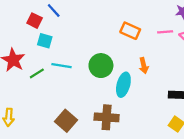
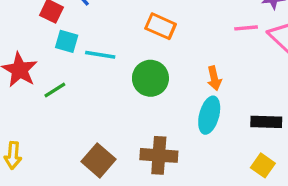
orange rectangle: (130, 31) -> (161, 26), moved
cyan line: (62, 66) -> (100, 55), moved
cyan ellipse: (123, 85) -> (209, 115), moved

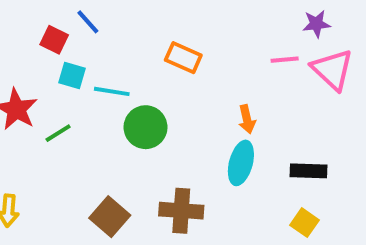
green circle: (150, 78) -> (146, 127), moved

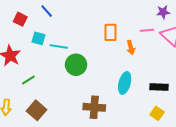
red square: (54, 40) -> (20, 19), moved
orange rectangle: (183, 58) -> (110, 32), moved, turned 66
orange arrow: (247, 119) -> (131, 48), moved
green line: (58, 133) -> (28, 80), moved
brown square: (110, 217) -> (37, 110), moved

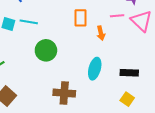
cyan line: (59, 47) -> (29, 22), moved

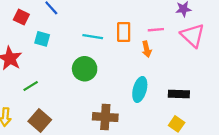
pink line: (117, 16) -> (156, 30), moved
cyan line: (29, 22) -> (93, 37), moved

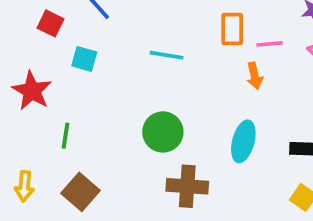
orange rectangle: (124, 32) -> (232, 29), moved
green circle: (85, 69) -> (163, 132), moved
green line: (31, 86) -> (66, 136), turned -49

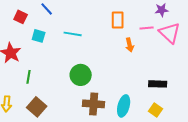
pink line: (270, 44) -> (147, 28), moved
cyan line: (167, 55) -> (73, 34), moved
cyan ellipse: (243, 141) -> (124, 106), moved

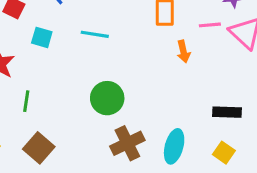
brown cross: (94, 104) -> (127, 143), turned -30

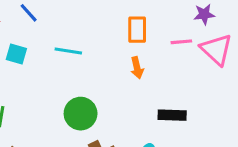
orange arrow: (183, 51) -> (137, 68), moved
black rectangle: (227, 112) -> (172, 115), moved

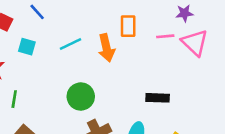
cyan line: (68, 51) -> (70, 44), turned -35
orange arrow: (137, 68) -> (106, 48), moved, size x1.5

